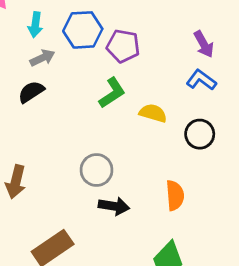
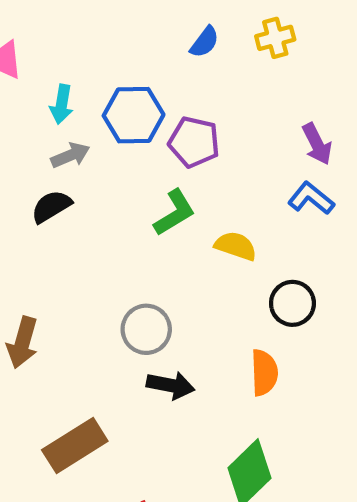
black circle: (200, 134) -> (292, 303), moved

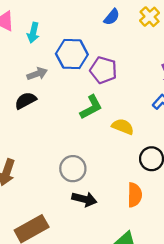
yellow cross: (275, 38) -> (150, 17), turned -30
cyan arrow: (62, 104) -> (33, 33), moved

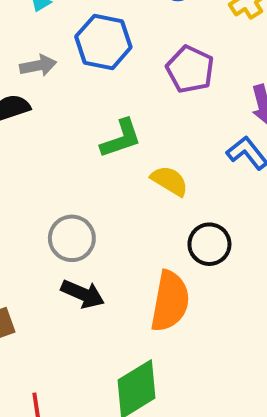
purple pentagon: (103, 70) -> (190, 69), moved
orange semicircle: (135, 195) -> (170, 301), size x1.4

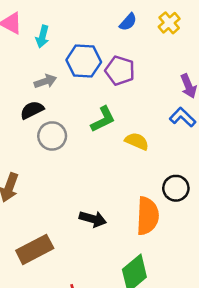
purple pentagon: (190, 69) -> (120, 71), moved
gray circle: (72, 238) -> (52, 136), moved
black circle: (209, 244) -> (176, 188), moved

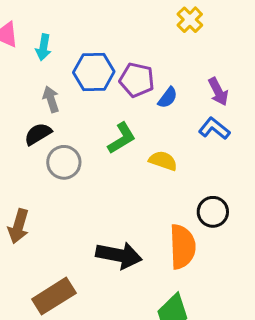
blue semicircle: (128, 22) -> (168, 98), moved
gray arrow: (45, 81) -> (51, 99), turned -85
black arrow: (93, 219) -> (119, 255), size x1.4

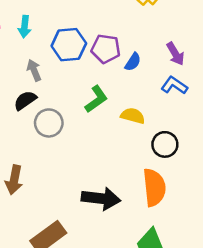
black circle: (213, 212) -> (165, 144), moved

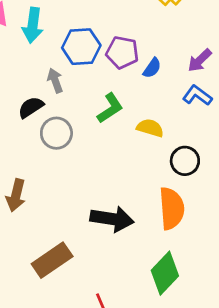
cyan arrow: (25, 27) -> (33, 25), size x1.4
purple arrow: (175, 54) -> (200, 60), turned 75
gray arrow: (34, 70) -> (55, 81), moved

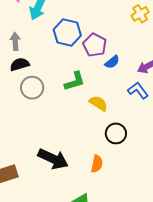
gray arrow: (55, 81) -> (15, 41), moved
orange semicircle: (172, 208) -> (97, 164), size x0.6

